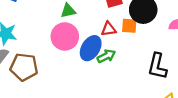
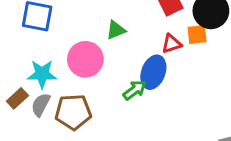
pink circle: (65, 36) -> (85, 59), moved
green arrow: (106, 56) -> (135, 90), moved

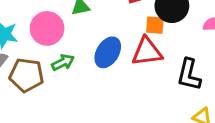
red triangle: (172, 44) -> (147, 52), moved, size x1.6
green arrow: (135, 90) -> (63, 62), moved

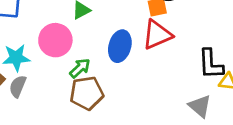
brown pentagon: (26, 75) -> (87, 93), moved
black L-shape: (189, 75) -> (211, 64), moved

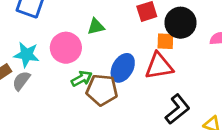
black L-shape: (211, 64) -> (178, 109), moved, turned -140
brown pentagon: (87, 93) -> (102, 90), moved

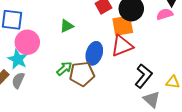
orange square: (165, 41) -> (123, 26), size x1.5
pink circle: (66, 48) -> (27, 42), moved
cyan star: (26, 55) -> (18, 59), turned 30

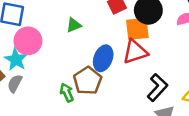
green arrow: (64, 69) -> (67, 93), moved, turned -77
brown pentagon: (82, 74) -> (88, 81), turned -30

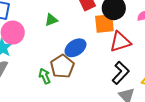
red triangle: (135, 52) -> (120, 42), moved
blue ellipse: (103, 58) -> (75, 48), turned 35

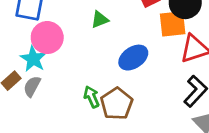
brown pentagon: (62, 66) -> (117, 104), moved

